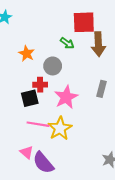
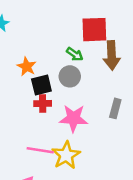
gray circle: (53, 66) -> (70, 76), moved
pink star: (66, 97) -> (73, 118), turned 30
black square: (30, 98) -> (41, 85), moved

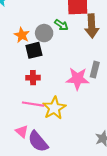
gray circle: (70, 76) -> (44, 33), moved
red cross: (43, 104) -> (33, 78), moved
pink star: (73, 118) -> (78, 79), moved

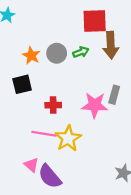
green arrow: (61, 25) -> (81, 52), moved, turned -56
black square: (34, 50) -> (22, 84), moved
red cross: (33, 78) -> (53, 105), moved

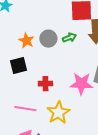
pink line: (44, 134) -> (25, 109), moved

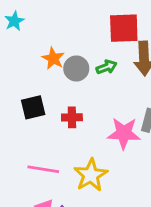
orange star: (26, 41) -> (53, 58), moved
red cross: (45, 84) -> (72, 117), moved

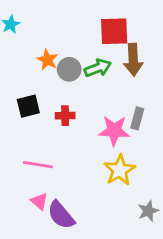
green arrow: (107, 67) -> (98, 68), size x1.4
yellow star: (91, 175) -> (120, 170), moved

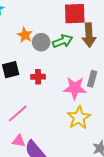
pink line: (38, 165) -> (18, 113), turned -50
pink triangle: (39, 201) -> (19, 141), turned -32

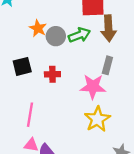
gray rectangle: (92, 79) -> (107, 65), moved
pink line: (18, 113) -> (30, 115), turned -40

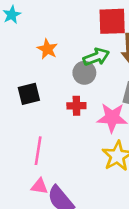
gray circle: (56, 36) -> (84, 73), moved
red cross: (52, 74) -> (76, 106), moved

